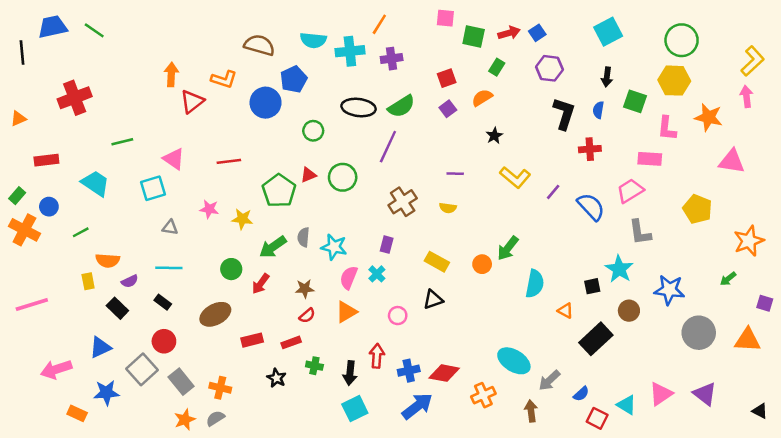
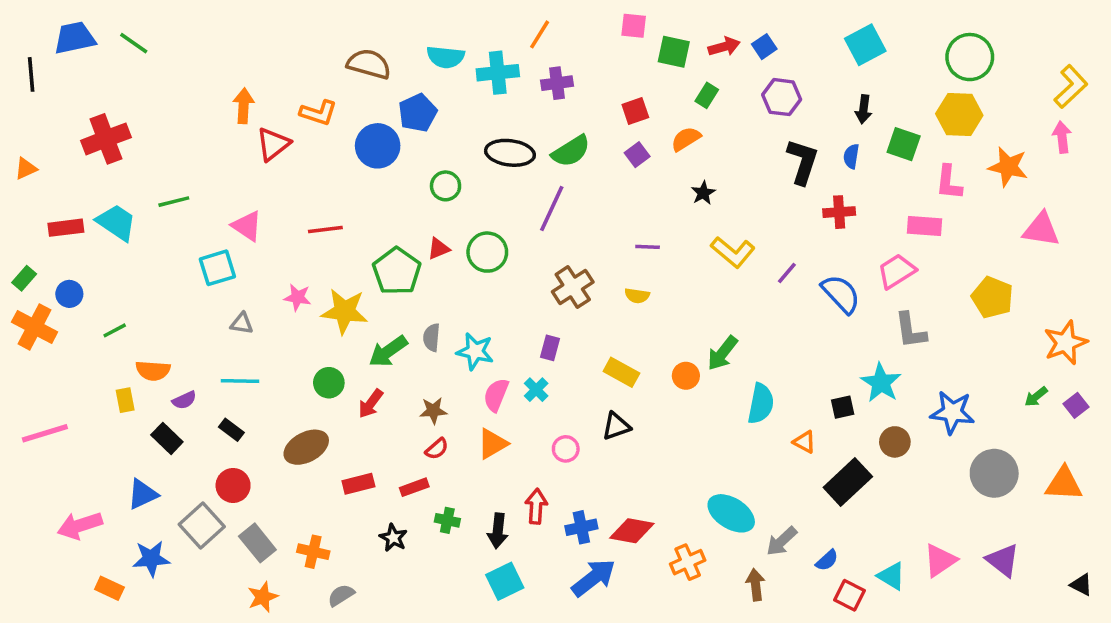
cyan trapezoid: (95, 183) -> (116, 222), moved
yellow star: (242, 219) -> (345, 311), size x1.5
purple square: (765, 303) -> (1076, 405), moved, turned 35
gray semicircle: (215, 418) -> (341, 595), moved

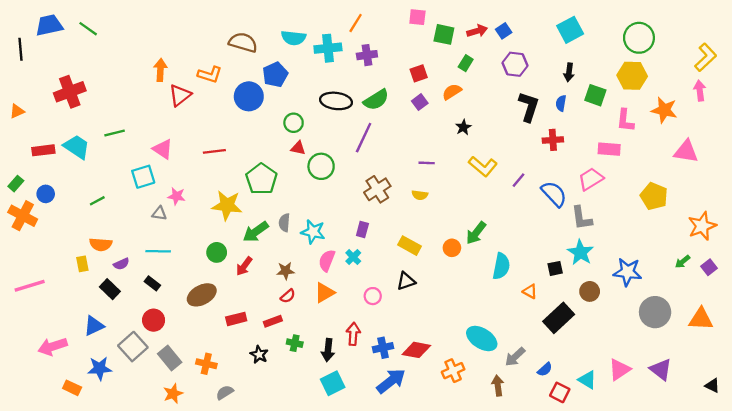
red triangle: (439, 249) -> (298, 148), moved, turned 35
pink star: (297, 297) -> (176, 196), moved
green line: (115, 330) -> (97, 201), moved
gray L-shape: (911, 330) -> (582, 218), moved

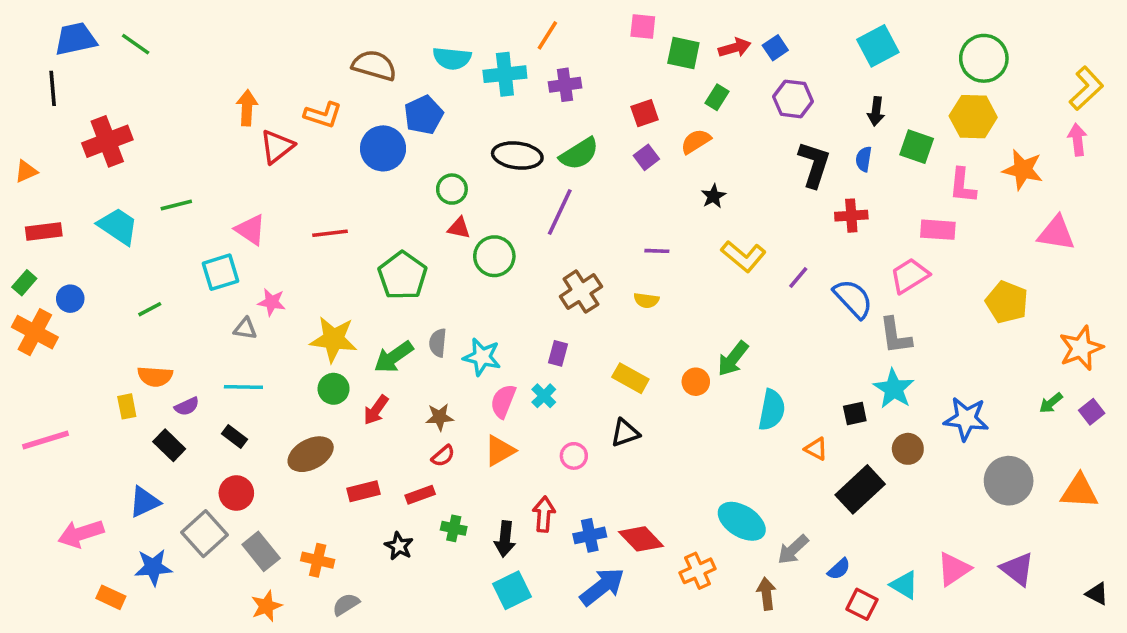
black line: (20, 49) -> (53, 88), moved
red rectangle: (43, 150) -> (44, 231), moved
yellow star: (227, 205) -> (334, 339), moved
red diamond: (416, 350) -> (641, 539), turned 36

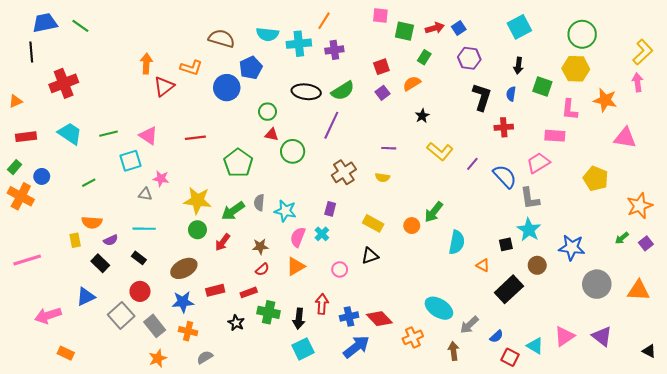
green line: (176, 205) -> (109, 134), moved
green cross: (454, 528) -> (269, 312), size x1.5
blue star: (153, 567) -> (183, 302), moved

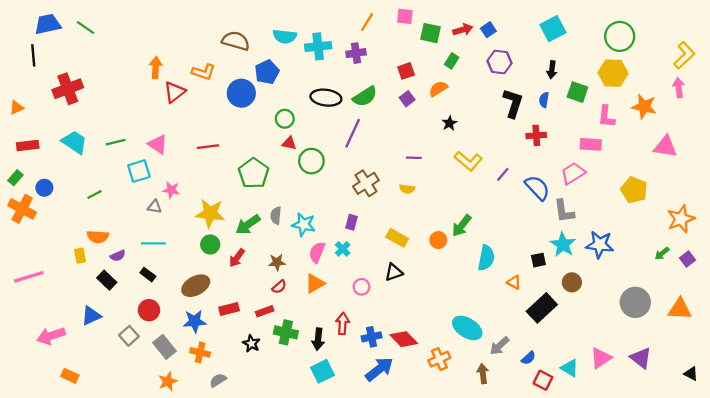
orange line: (324, 21) -> (367, 22), moved
blue star: (572, 248) -> (600, 245), moved
gray square: (121, 315) -> (129, 336), size x0.7

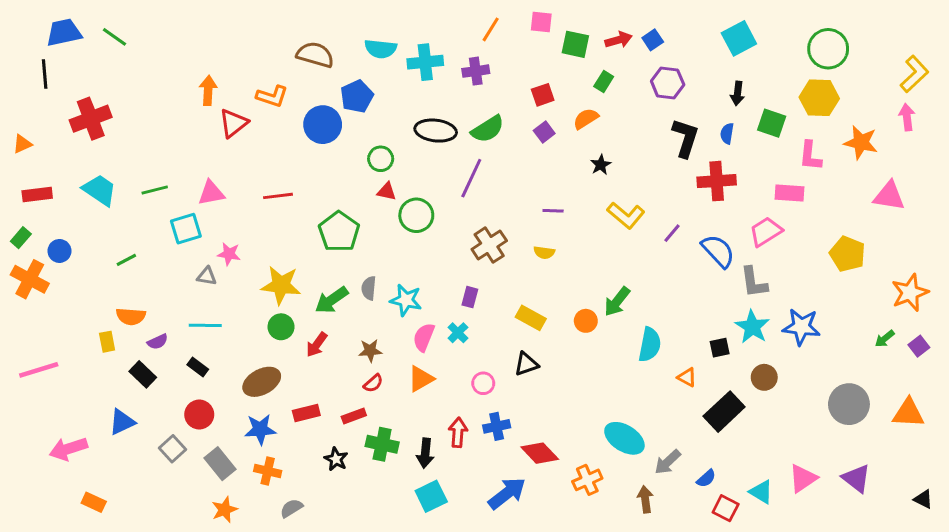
red cross: (536, 135) -> (717, 181), size x1.4
pink triangle: (158, 144) -> (211, 193), turned -45
blue cross: (372, 337) -> (497, 426), moved

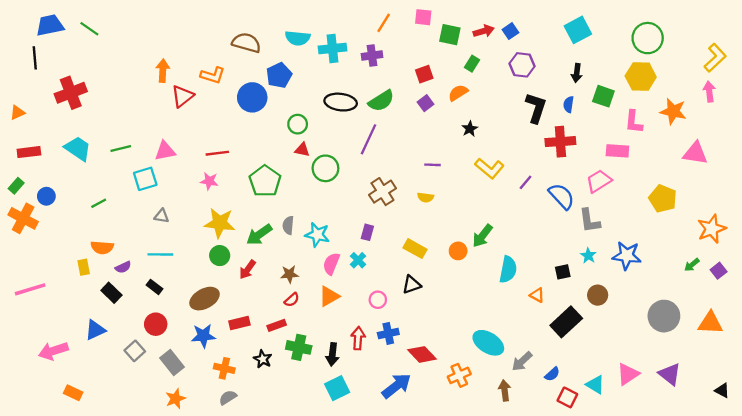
pink star: (229, 254) -> (209, 181), moved
cyan star: (752, 327) -> (588, 256), size x0.6
orange cross: (268, 471) -> (224, 368), moved

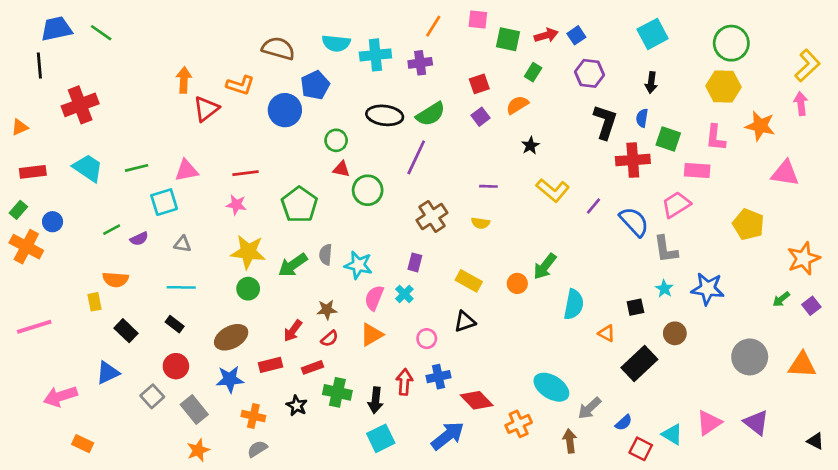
green square: (603, 96) -> (668, 139), moved
purple semicircle: (123, 267) -> (139, 239), moved
red arrow: (248, 270) -> (293, 331), moved

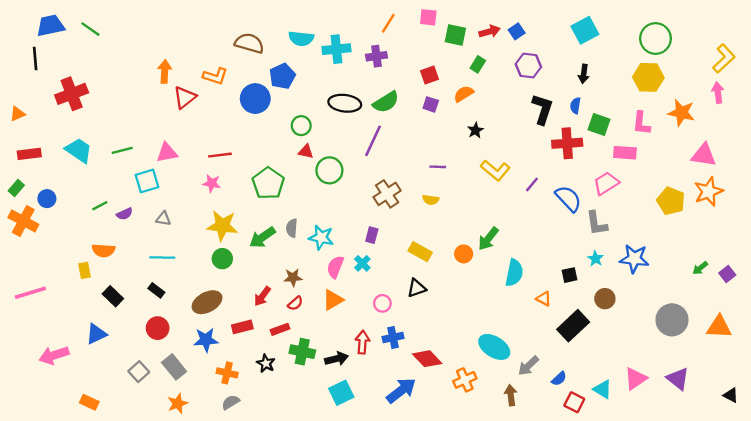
purple square: (481, 117) -> (431, 104), turned -35
orange star: (803, 258) -> (708, 192), moved
gray square: (152, 396) -> (139, 372), moved
black arrow: (375, 400) -> (336, 359), turned -110
orange rectangle: (83, 444) -> (89, 402), moved

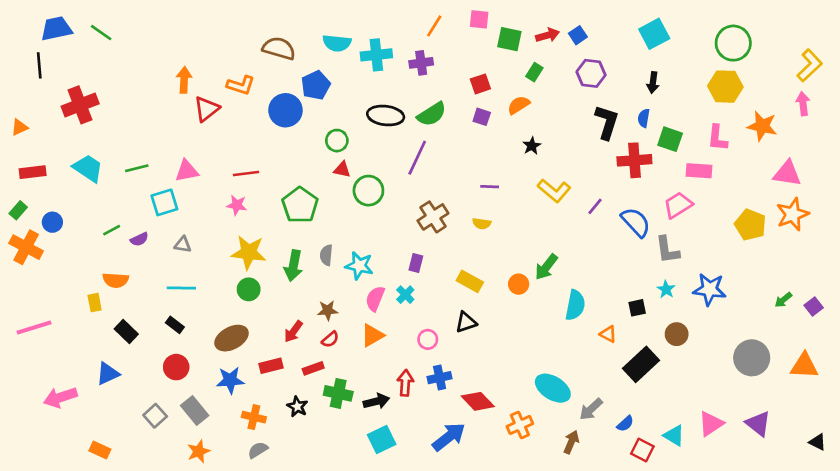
green arrow: (262, 237) -> (293, 266), turned -44
brown arrow: (511, 395) -> (571, 442), turned 30

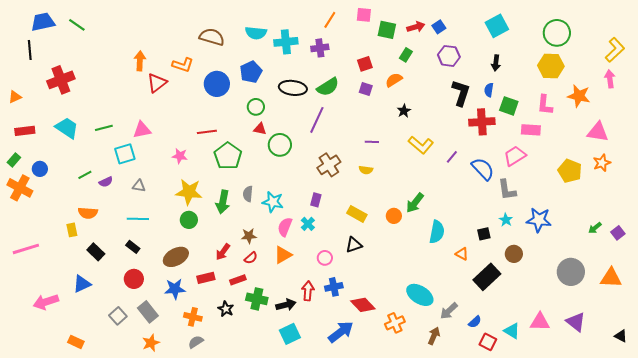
blue pentagon: (316, 85) -> (251, 72), moved
red line: (246, 173) -> (207, 132), moved
orange star: (792, 214) -> (602, 163), size x0.7
pink triangle: (711, 424) -> (540, 322), turned 35

